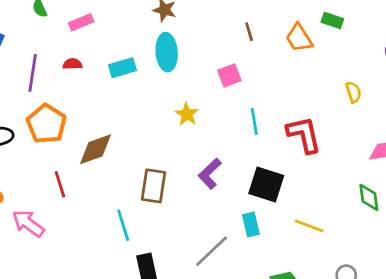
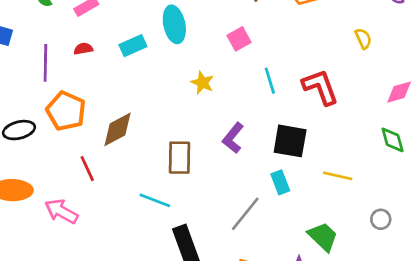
cyan line: (123, 225) -> (155, 200), turned -44

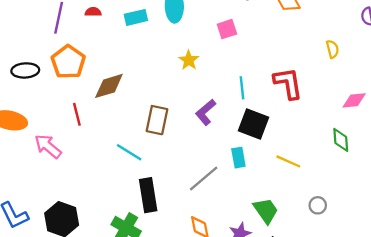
cyan line: (270, 81) -> (242, 88), moved

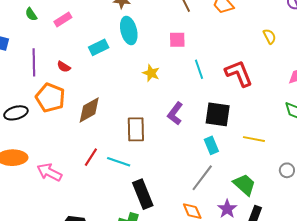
red semicircle: (93, 12) -> (64, 67), moved, turned -136
pink square: (227, 29) -> (177, 40), turned 30
cyan line: (242, 88) -> (199, 69), moved
red line: (77, 114) -> (91, 157), moved, turned 60
gray line: (204, 179) -> (202, 178), moved

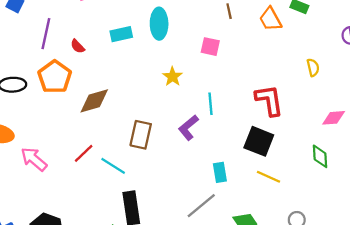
cyan line: (199, 69) -> (211, 104), moved
black square: (218, 114) -> (259, 141), moved

